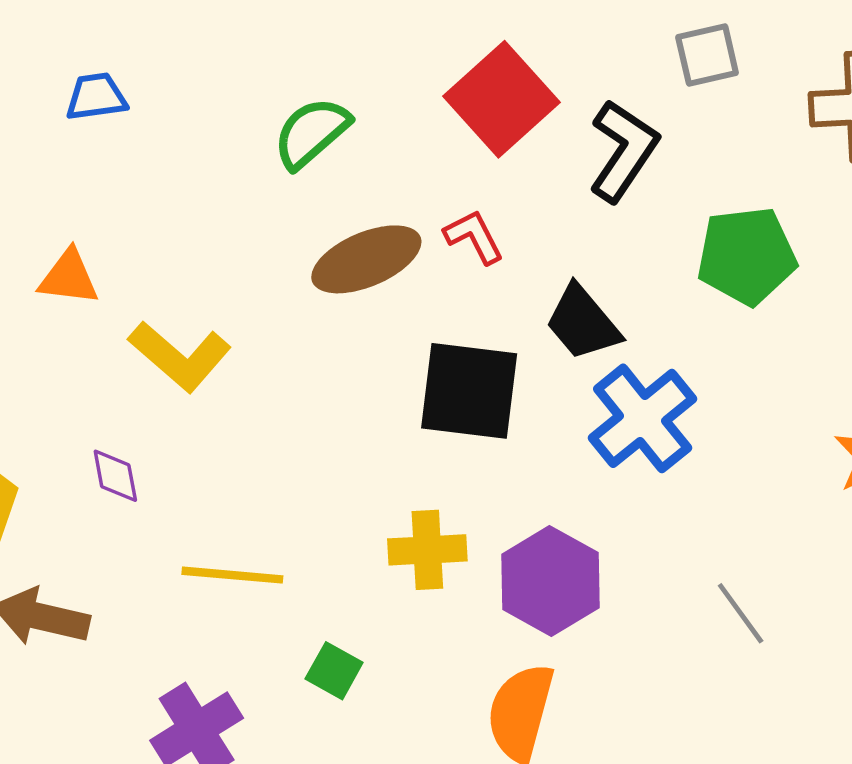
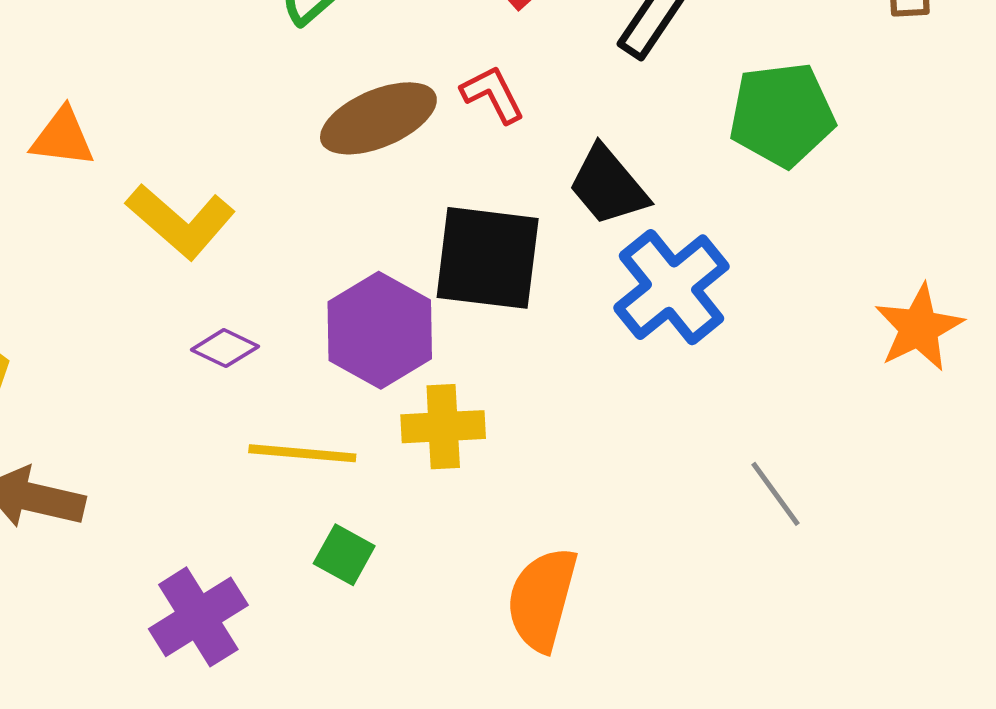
purple diamond: (115, 476) -> (225, 348), moved, turned -54
yellow line: (232, 575) -> (302, 453), moved
purple hexagon: (550, 581) -> (380, 330), moved

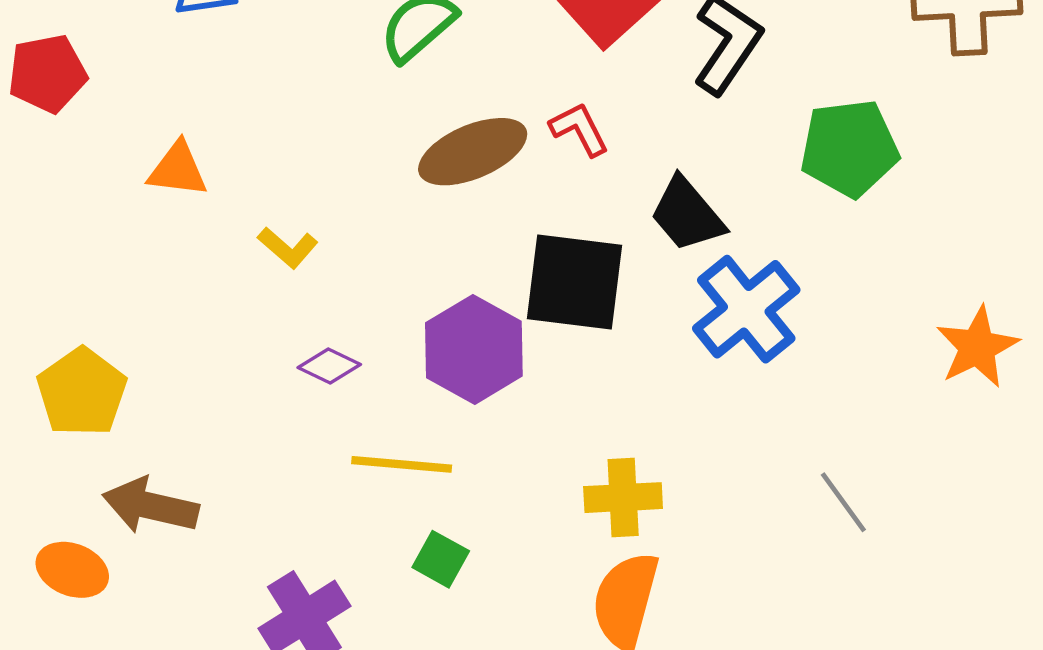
yellow L-shape: (181, 221) -> (288, 248), size x0.6
yellow cross: (443, 427) -> (623, 498), moved

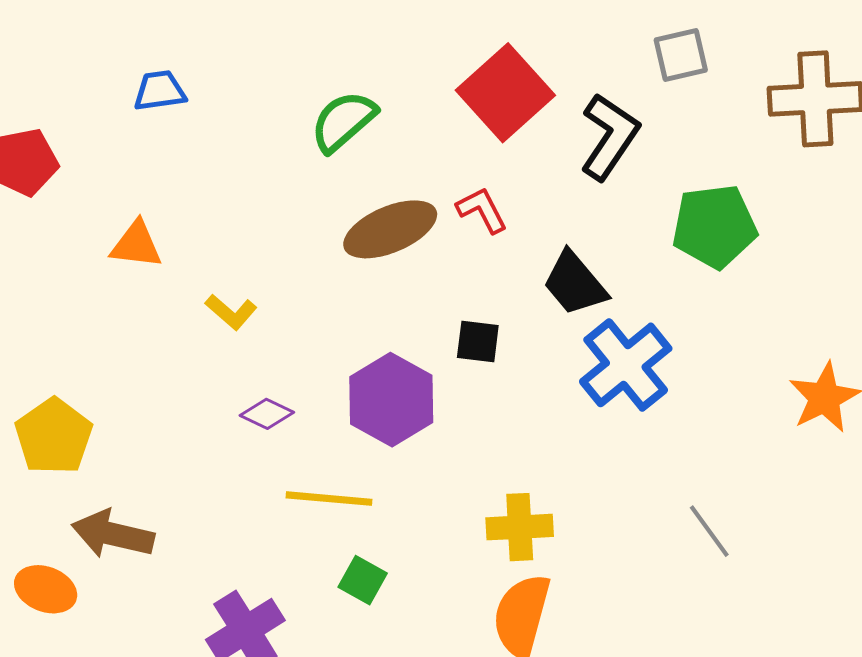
black square: (575, 282) -> (478, 342), size x0.5

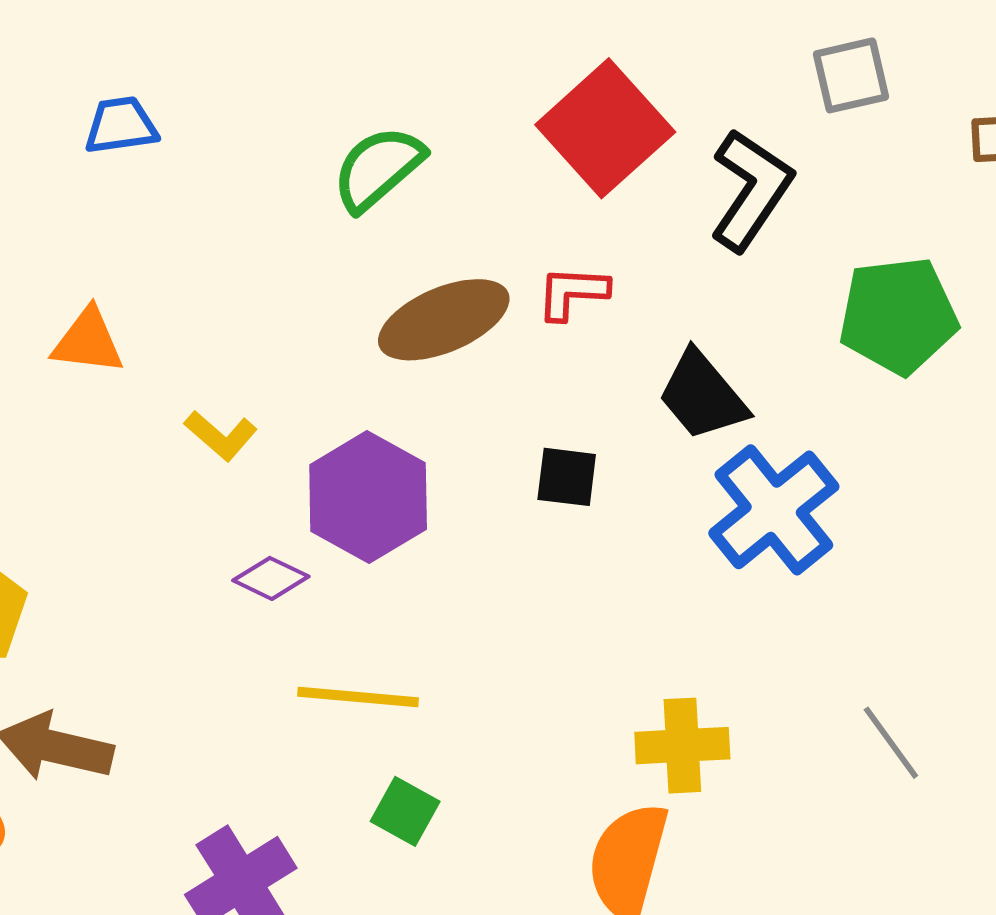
red L-shape: (482, 210) -> (572, 293), turned -60
purple hexagon: (391, 400) -> (368, 497), moved
yellow cross: (520, 527) -> (682, 746), moved

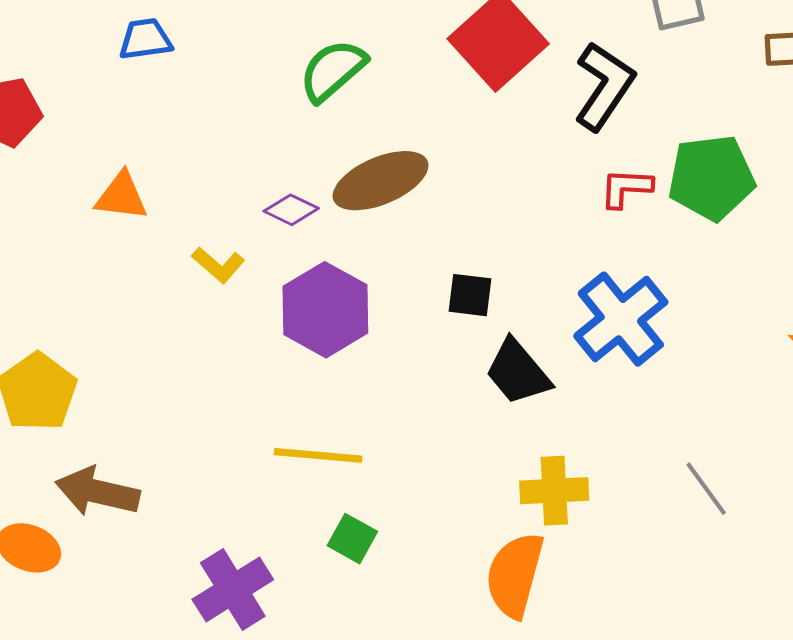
red L-shape: (572, 293) -> (626, 188), moved
black trapezoid: (702, 396) -> (518, 372), moved
purple diamond: (271, 578) -> (291, 210), moved

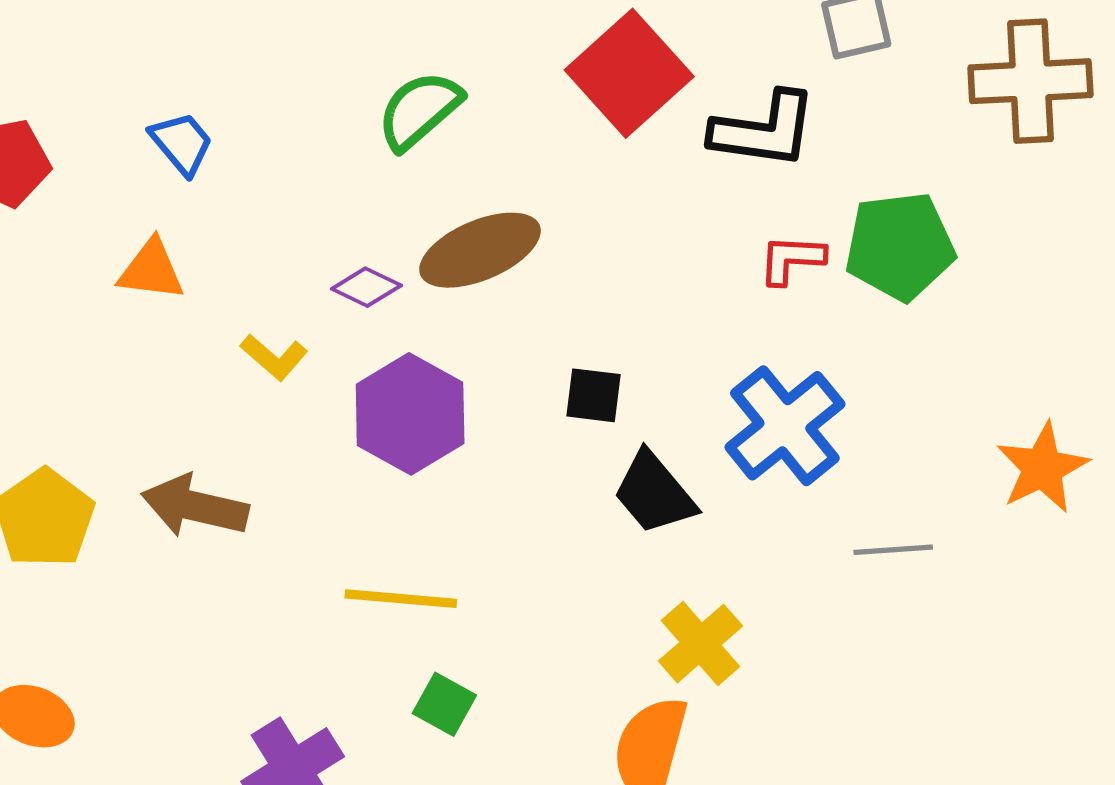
blue trapezoid: (145, 39) -> (182, 143), moved, turned 58
black L-shape: (604, 86) -> (764, 130), turned 64
gray line: (706, 489) -> (893, 550), moved, turned -58
yellow cross: (554, 491) -> (700, 644), turned -38
brown arrow: (98, 492) -> (195, 506), moved

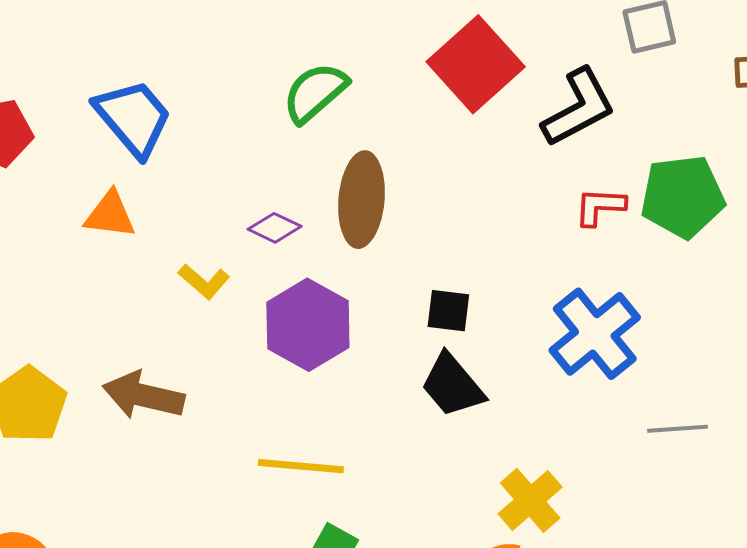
black L-shape: (764, 130) -> (579, 108), turned -36
blue trapezoid: (182, 143) -> (133, 118), size x1.6
brown ellipse: (480, 250) -> (362, 200), turned -62
black trapezoid: (654, 493) -> (452, 385), moved

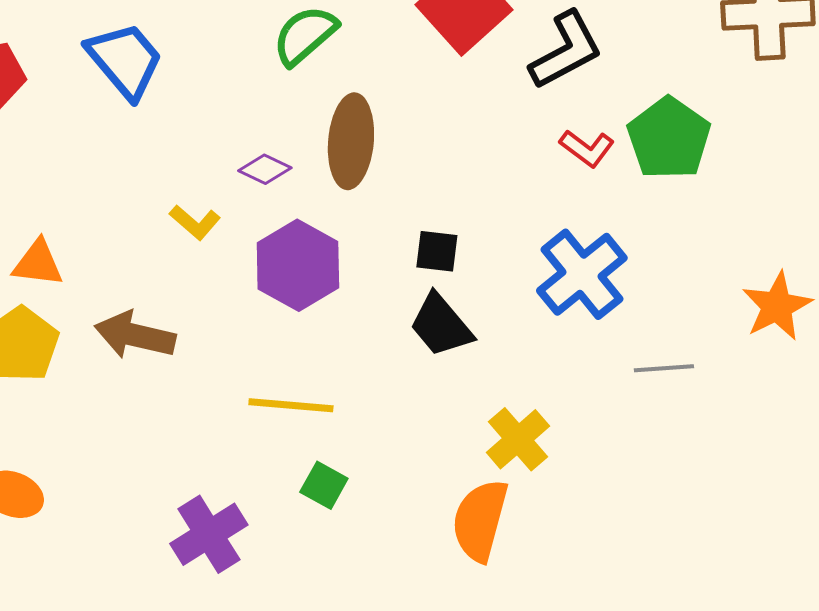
green pentagon: (683, 197) -> (669, 138), turned -30
red L-shape: (600, 207) -> (587, 148), turned -146
orange triangle: (110, 215) -> (38, 263), moved

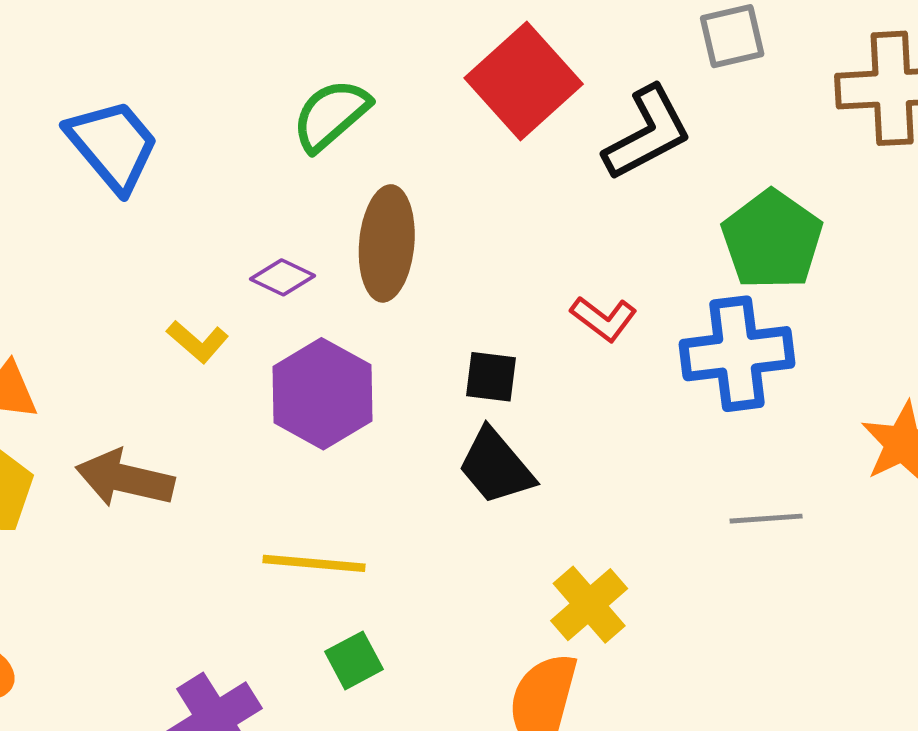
red L-shape: (587, 148) -> (604, 319), moved
blue cross: (582, 274) -> (737, 354), moved, turned 32
green square: (324, 485) -> (354, 660), turned 33

